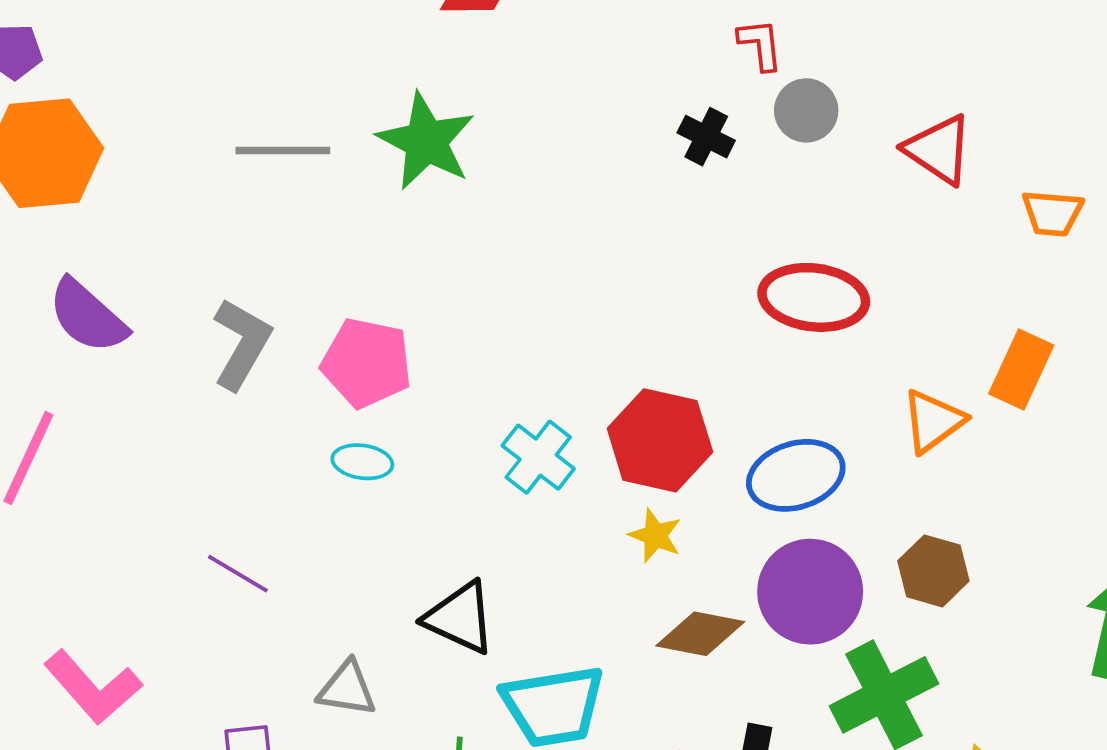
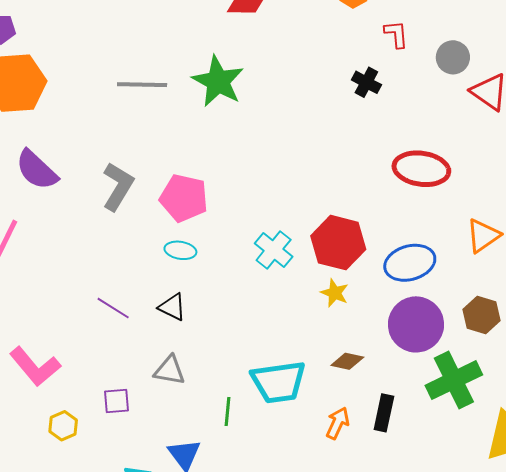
gray circle: (806, 110) -> (453, 57), moved
black triangle: (460, 618) -> (172, 307), moved, size x0.7
brown diamond: (700, 634) -> (347, 361), moved, size x0.7

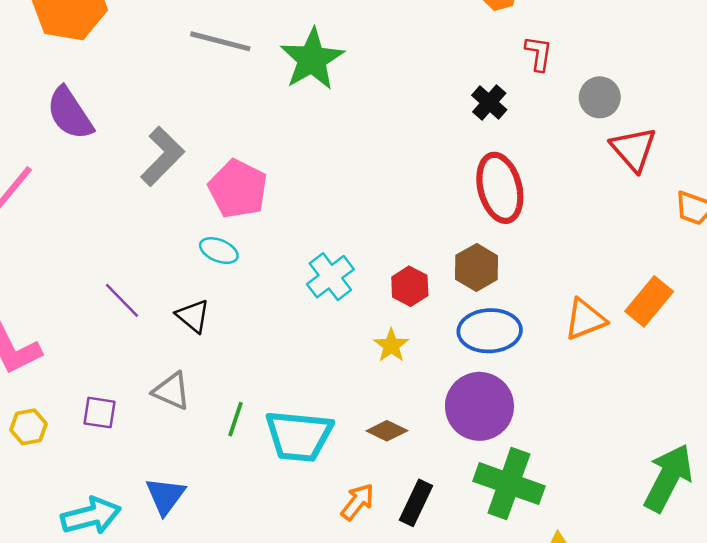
red ellipse: (421, 169) -> (500, 188), moved, turned 54
red hexagon: (338, 243) -> (410, 286), size x0.6
brown hexagon: (482, 315) -> (477, 267), moved
green cross: (454, 380) -> (509, 484), turned 32
green line: (227, 412) -> (236, 419), moved

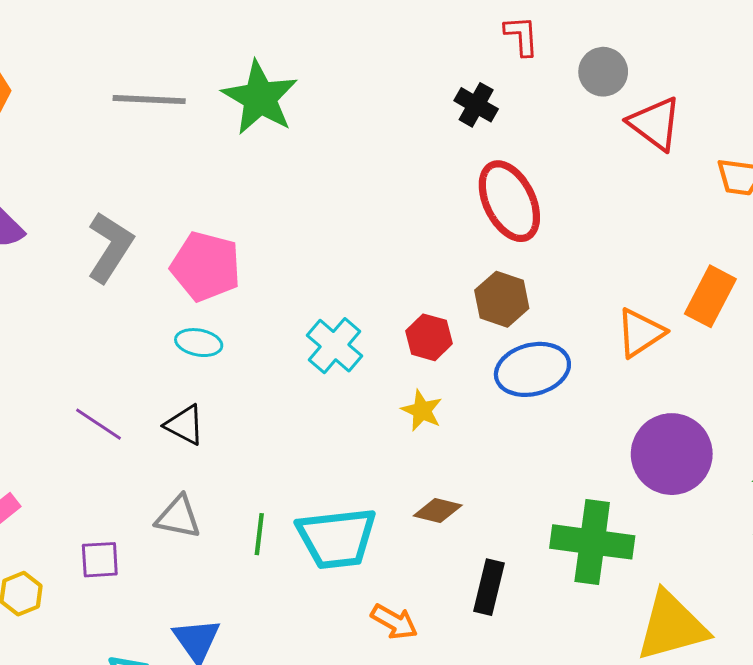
purple circle: (479, 406) -> (672, 454), moved
orange arrow: (358, 502) -> (394, 622), moved, turned 93

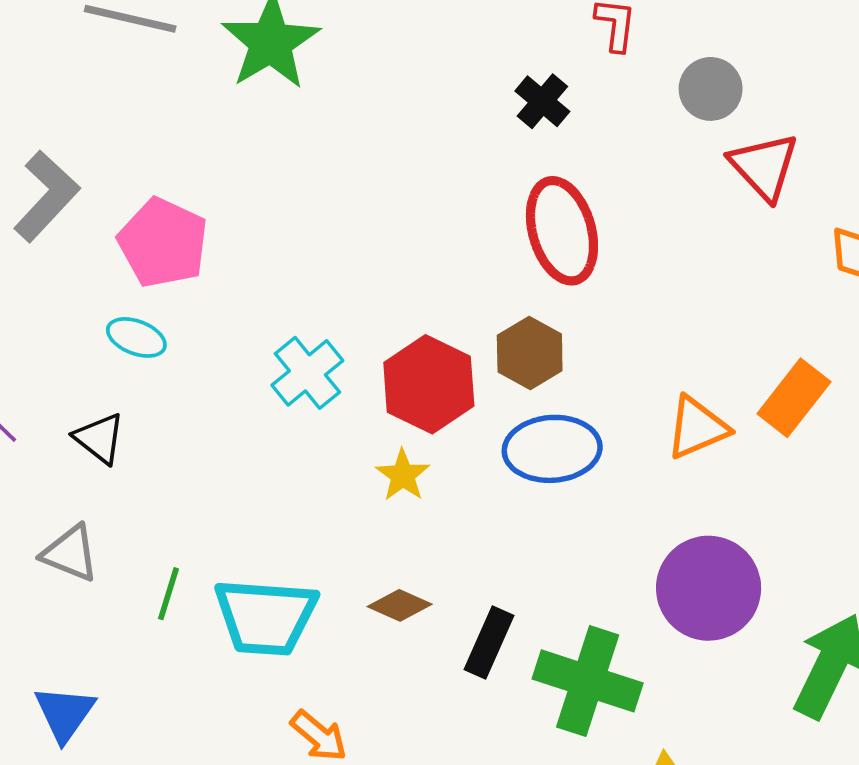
red hexagon: (429, 337) -> (429, 384), size x1.6
black rectangle: (489, 587) -> (489, 642), moved

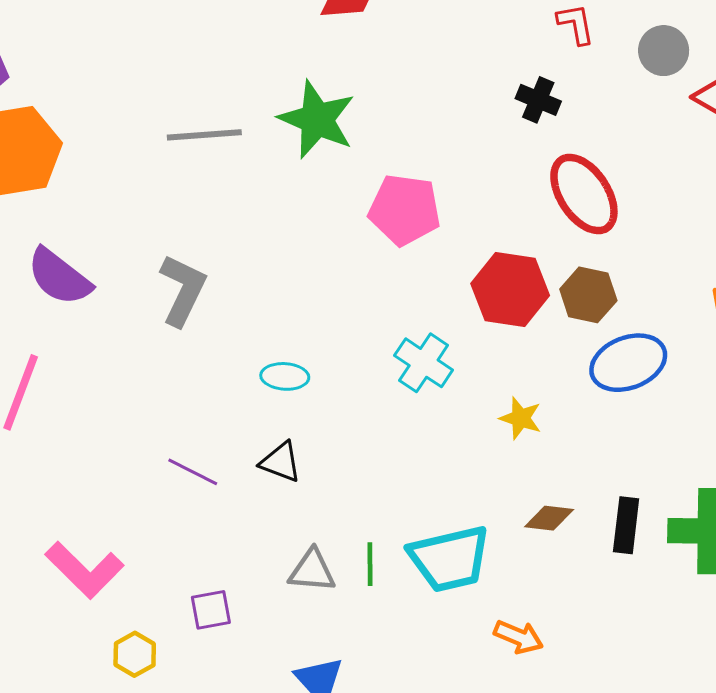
pink pentagon: (163, 243) -> (405, 210), moved
red hexagon: (429, 384) -> (510, 289), moved
gray triangle: (70, 553) -> (312, 571), moved

